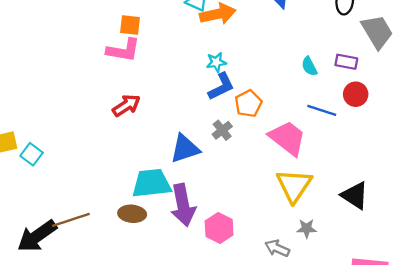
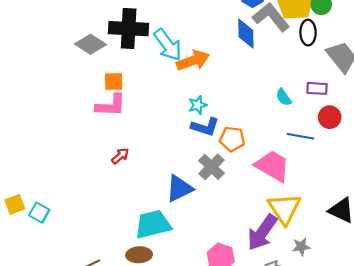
blue L-shape: (221, 87) -> (205, 127), turned 52
orange pentagon: (248, 104) -> (232, 139), turned -30
red arrow: (126, 105) -> (120, 156), size x0.7
gray cross: (222, 130) -> (211, 167), size x1.4
purple arrow: (183, 205) -> (262, 232), moved, turned 54

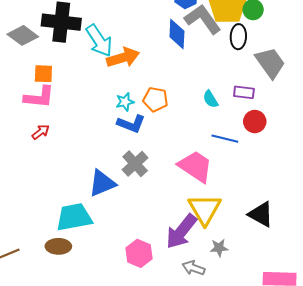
orange pentagon: (232, 139) -> (156, 99), moved
red arrow: (120, 156) -> (41, 132), moved

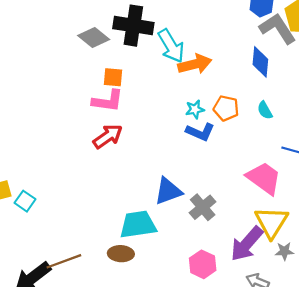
blue diamond: (177, 34) -> (260, 62), moved
cyan semicircle: (210, 99) -> (265, 110), moved
red arrow: (41, 132) -> (108, 136), size x1.6
gray cross: (135, 164) -> (203, 207), moved
gray star: (219, 248) -> (284, 251), moved

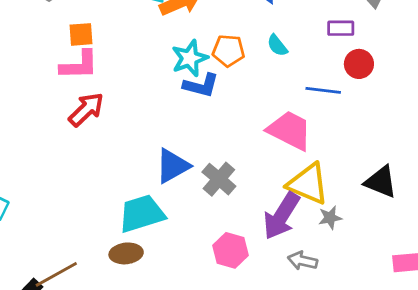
cyan star: (195, 109) -> (190, 58), size x1.5
yellow triangle: (271, 222) -> (308, 184), turned -30

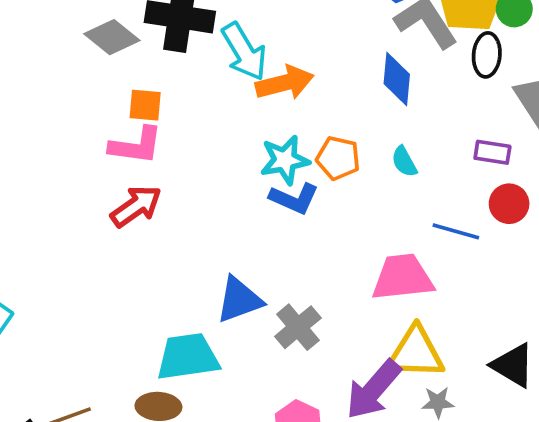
pink trapezoid: (290, 130) -> (403, 277), turned -42
yellow triangle: (308, 184) -> (416, 353), turned -30

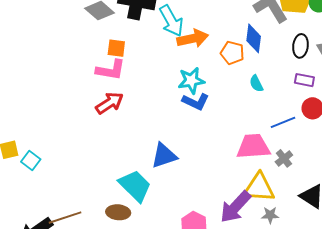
black ellipse: (487, 55) -> (300, 46), moved
orange pentagon: (338, 158) -> (232, 53), moved
blue line: (456, 231) -> (283, 122), turned -40
gray cross: (298, 327) -> (284, 158), moved, size x0.7
cyan trapezoid: (188, 357) -> (135, 186), turned 51

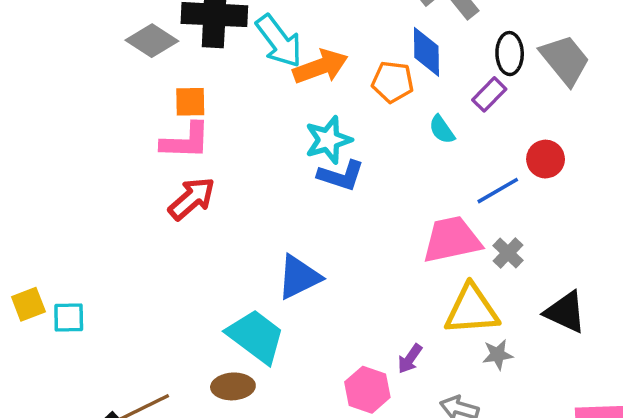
purple rectangle: (304, 80) -> (489, 94), moved, turned -48
cyan square: (31, 161) -> (69, 318), turned -30
purple arrow: (235, 207) -> (410, 359), moved, size x0.5

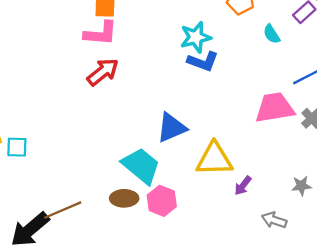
yellow triangle: (472, 310) -> (214, 159), moved
pink hexagon: (367, 390) -> (162, 201), moved

